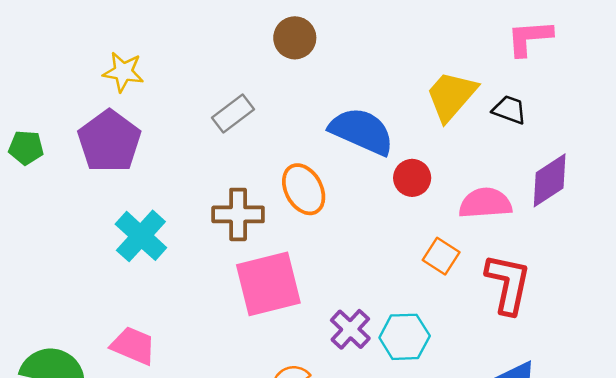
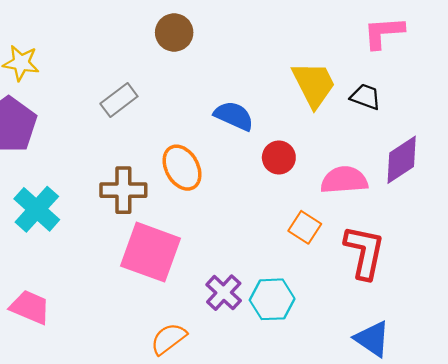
yellow trapezoid: (451, 96) -> (314, 84), turned 112
blue semicircle: (362, 131) -> (234, 116), size x0.7
pink square: (268, 284) -> (150, 252), turned 34

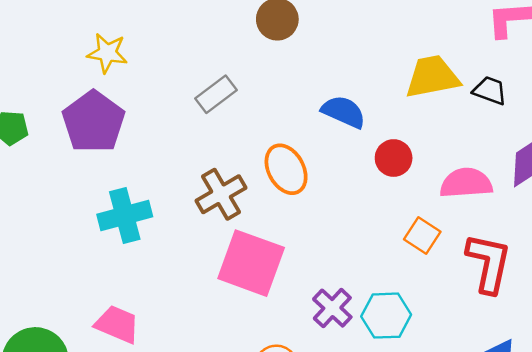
yellow trapezoid: (314, 84) -> (432, 77), turned -74
brown cross: (123, 190) -> (221, 194), turned -30
cyan cross: (37, 209) -> (125, 216), turned 33

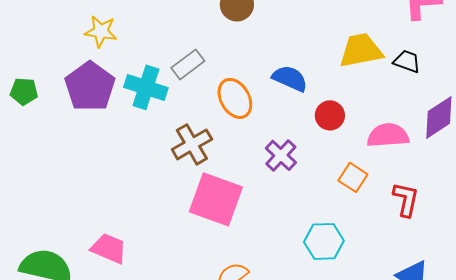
orange ellipse: (286, 169) -> (235, 98), moved
cyan cross: (125, 216) -> (146, 87), moved, turned 33
red L-shape: (489, 263) -> (406, 199), size x0.7
purple cross: (332, 308) -> (281, 155), moved

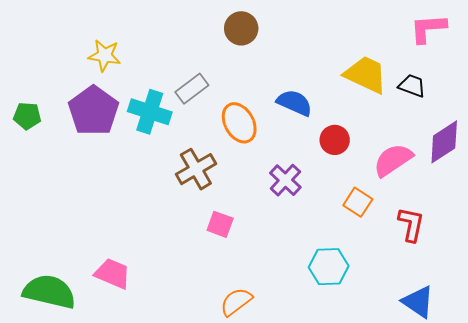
yellow trapezoid: (361, 50) -> (366, 75), turned 36
pink semicircle: (388, 135) -> (393, 160), turned -30
pink square: (216, 199) -> (220, 224), size x0.5

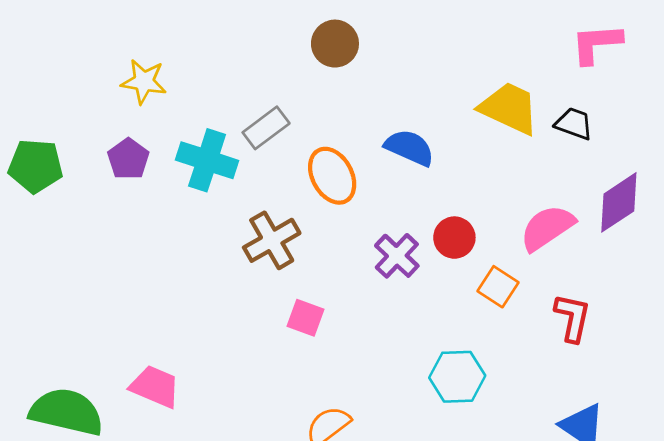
purple pentagon: (93, 111) -> (128, 159), size x0.6
green pentagon: (27, 116) -> (36, 166), size x1.4
red circle: (335, 140) -> (454, 238), moved

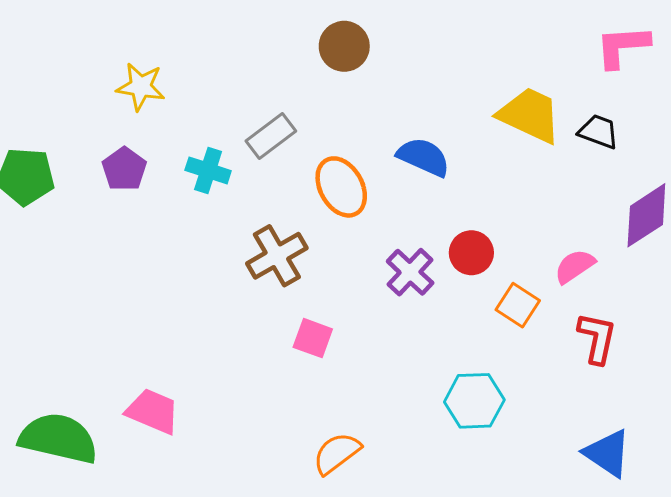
cyan cross: (207, 160) -> (208, 170), size x0.7
pink semicircle: (547, 228) -> (575, 266), moved, size x0.7

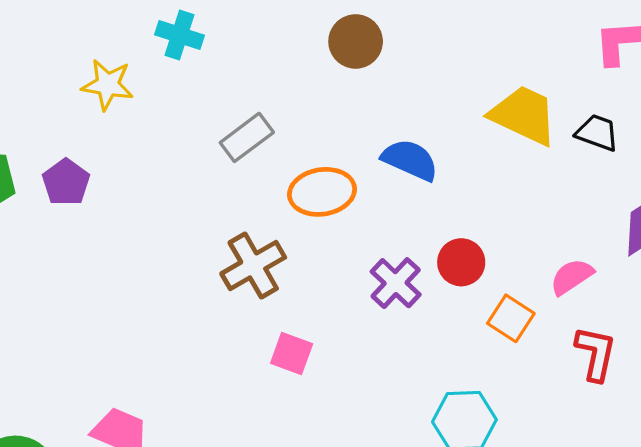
brown circle: (344, 46) -> (356, 41), moved
purple pentagon: (124, 169) -> (66, 182), moved
cyan cross: (208, 170) -> (180, 35), moved
orange ellipse: (341, 187) -> (322, 192), turned -70

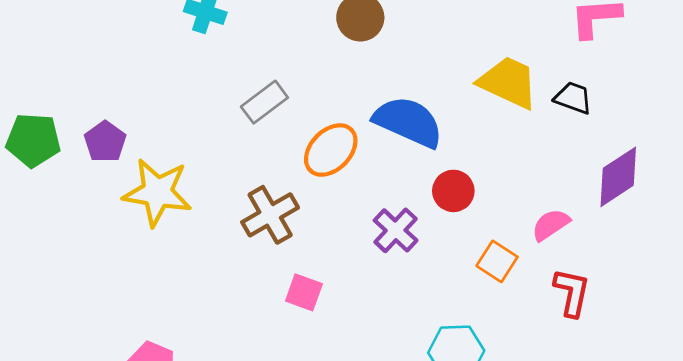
yellow star: (108, 85) -> (157, 192), moved, size x1.5
blue semicircle: (410, 160) -> (408, 122), size x1.4
orange ellipse: (322, 192) -> (331, 150), turned -36
red circle: (461, 262) -> (453, 191), moved

